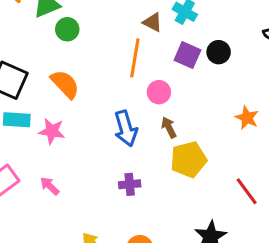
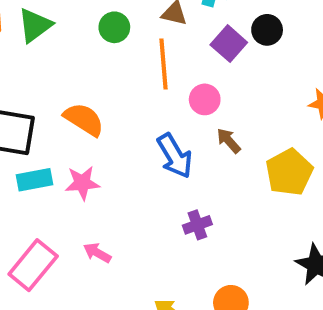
green circle: (67, 29) -> (114, 27), moved
purple square: (187, 55) -> (229, 44), turned 32
yellow pentagon: (189, 159) -> (289, 172), moved

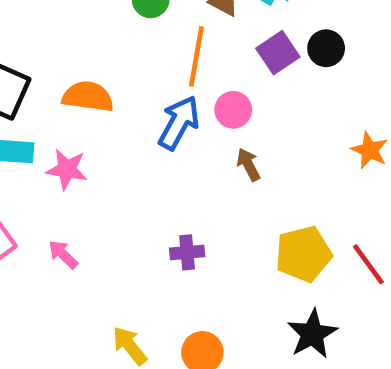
orange semicircle: (84, 119) -> (88, 97), turned -39
blue arrow: (175, 156) -> (179, 123), moved, turned -135
yellow pentagon: (289, 172) -> (303, 254), moved

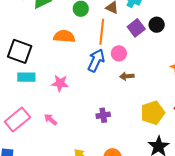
orange semicircle: (88, 97) -> (64, 36), moved
brown arrow: (248, 165) -> (127, 76), turned -64
pink star: (67, 169) -> (60, 83), moved

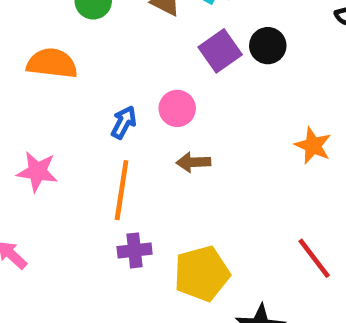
orange line: (102, 32) -> (122, 190), moved
blue arrow: (96, 60) -> (124, 122), size x0.6
yellow pentagon: (153, 113) -> (202, 274), moved

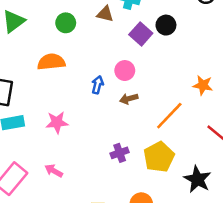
orange star: (313, 146) -> (203, 85), moved
brown arrow: (193, 162) -> (129, 99), moved
orange line: (122, 190) -> (169, 116), moved, turned 48

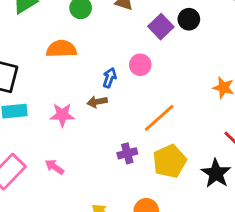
brown arrow: (129, 99) -> (97, 102), moved
orange line: (169, 116) -> (159, 118), moved
black star: (197, 179) -> (216, 173), moved

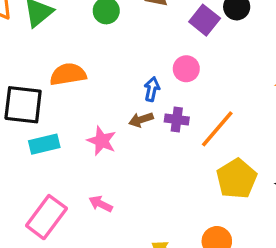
orange semicircle: (61, 49) -> (68, 74), moved
pink star: (62, 115) -> (102, 141), turned 30
purple cross: (127, 153) -> (177, 120), moved, turned 30

